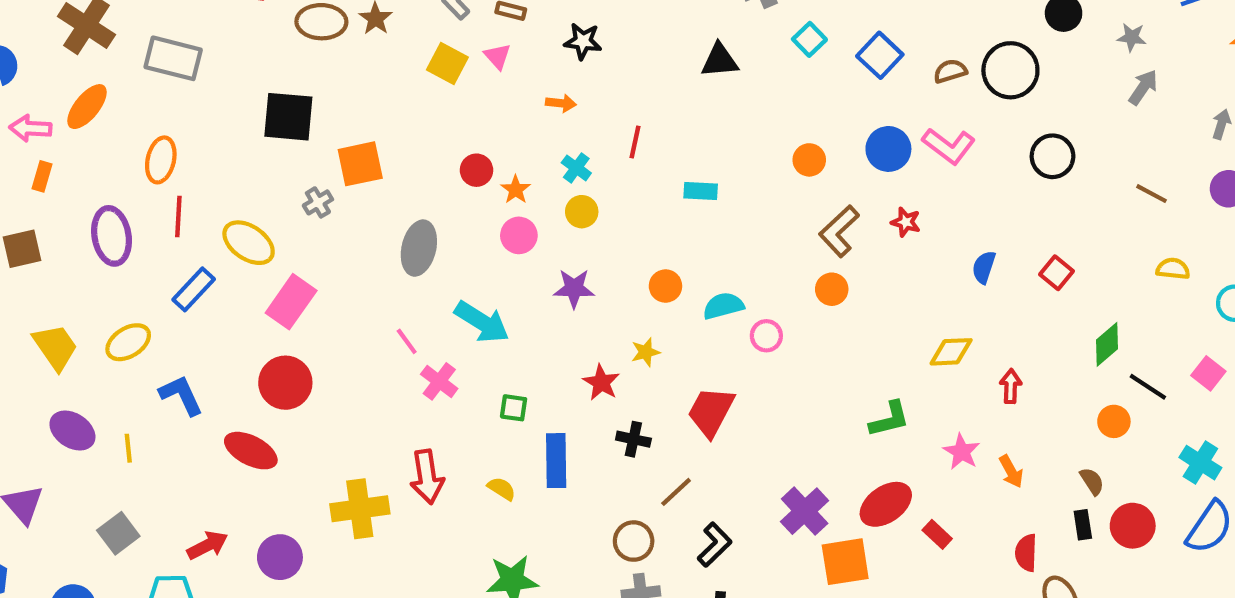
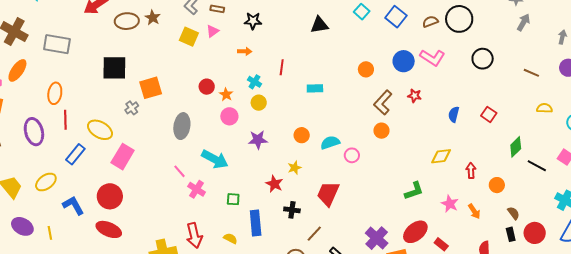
pink triangle: (497, 56) -> (212, 31), turned 40
red circle: (285, 383) -> (110, 196), moved
orange circle: (1114, 421) -> (497, 185), moved

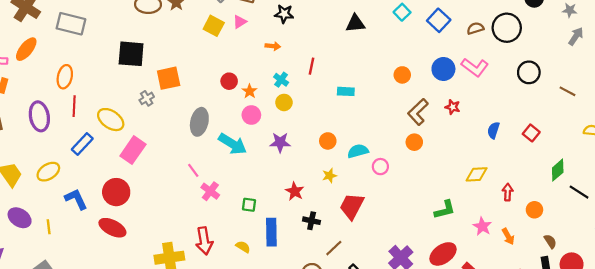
brown line: (531, 73) -> (567, 91), moved
cyan arrow: (215, 159) -> (233, 144), moved
yellow star: (294, 168) -> (329, 176), moved

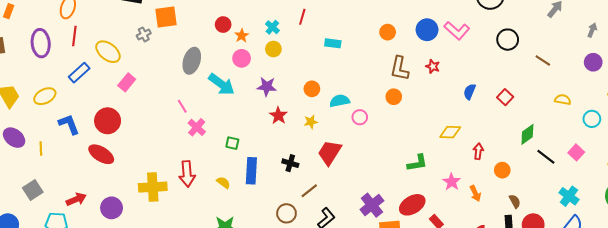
brown L-shape: (418, 112) -> (400, 68), turned -40
pink rectangle: (133, 150) -> (127, 82), size x0.7
red star: (295, 191) -> (278, 116), moved

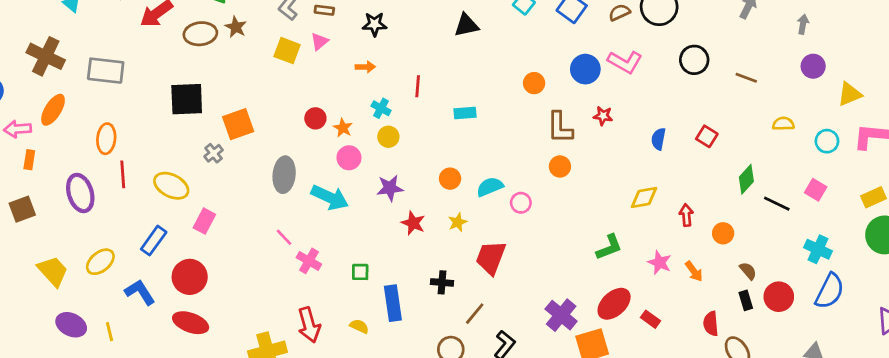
blue rectangle: (79, 73) -> (154, 241), moved

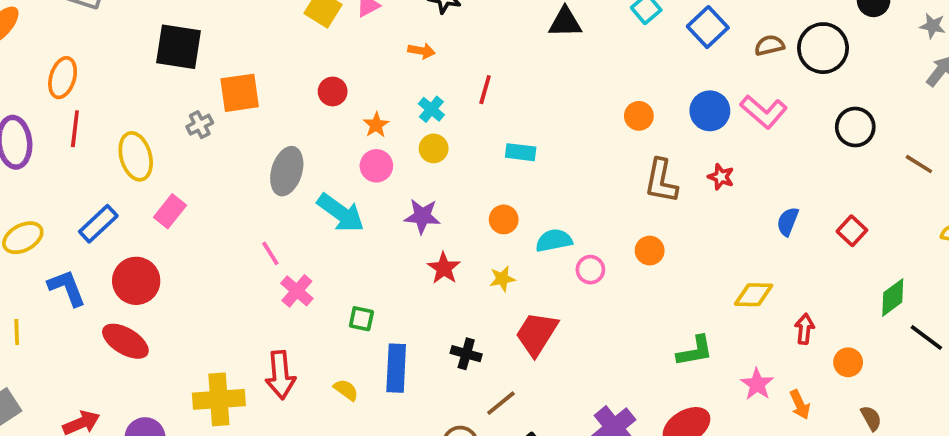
cyan rectangle: (465, 113) -> (521, 152), moved
red circle: (315, 118) -> (333, 91), moved
orange circle: (560, 166) -> (650, 251), moved
yellow ellipse: (171, 186) -> (136, 156), turned 36

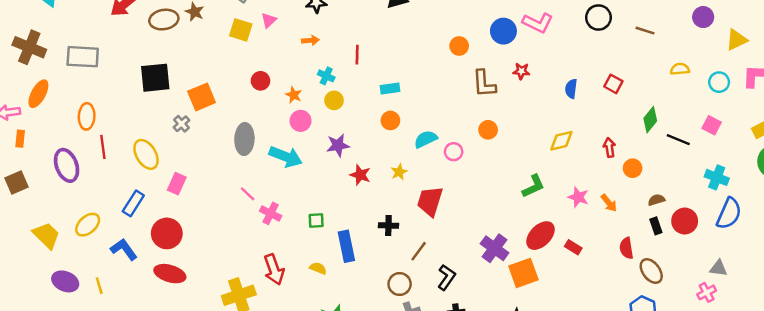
orange circle: (504, 219) -> (390, 120), moved
red arrow: (805, 329) -> (609, 147), moved
brown semicircle: (871, 418) -> (656, 200), turned -63

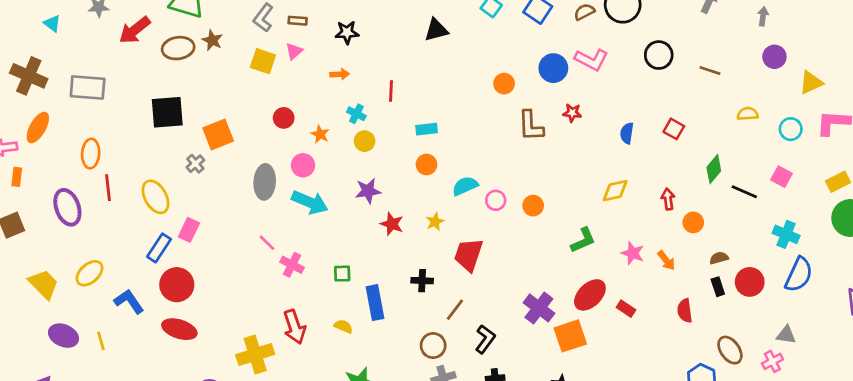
pink circle: (301, 121) -> (303, 165), moved
orange circle: (488, 130) -> (533, 206), moved
blue rectangle: (133, 203) -> (159, 248), moved
brown ellipse: (651, 271) -> (730, 350), moved

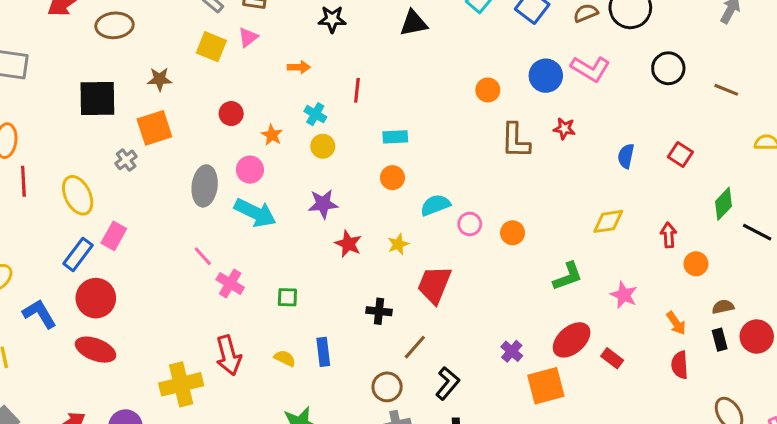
black star: (347, 32) -> (332, 19), moved
brown star: (212, 40) -> (160, 79), moved, turned -30
orange arrow: (666, 260) -> (676, 323), moved
blue rectangle: (375, 303) -> (323, 352), moved, size x0.7
purple cross: (539, 308) -> (512, 351), size x0.6

